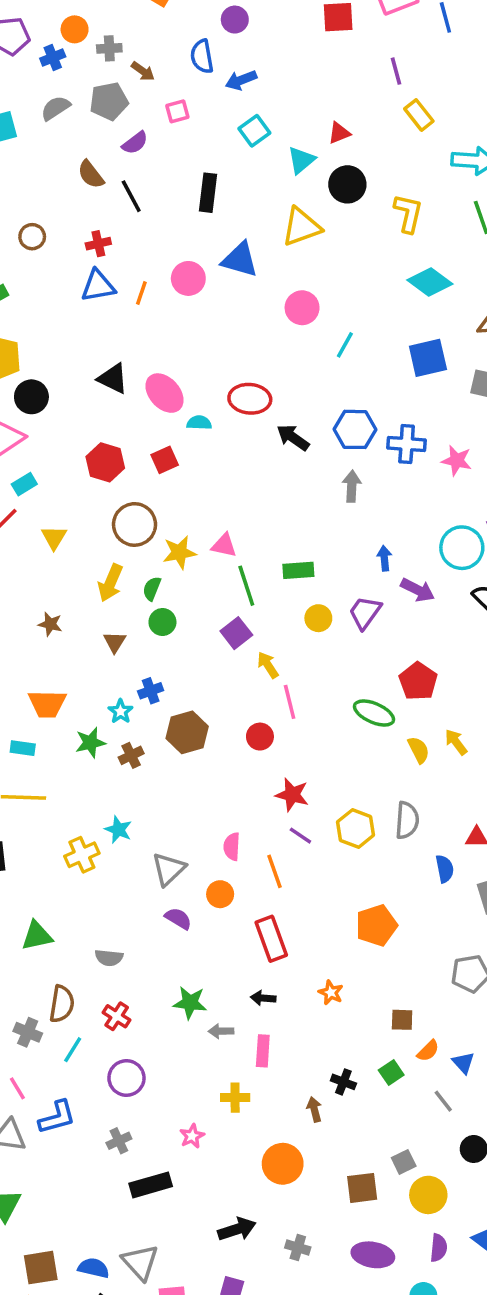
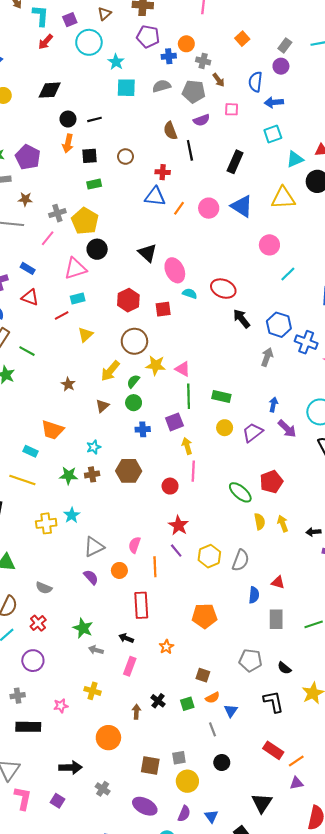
blue cross: (151, 691) -> (143, 429), moved
green star: (90, 743) -> (69, 476), moved
pink rectangle: (263, 1051) -> (130, 666), moved

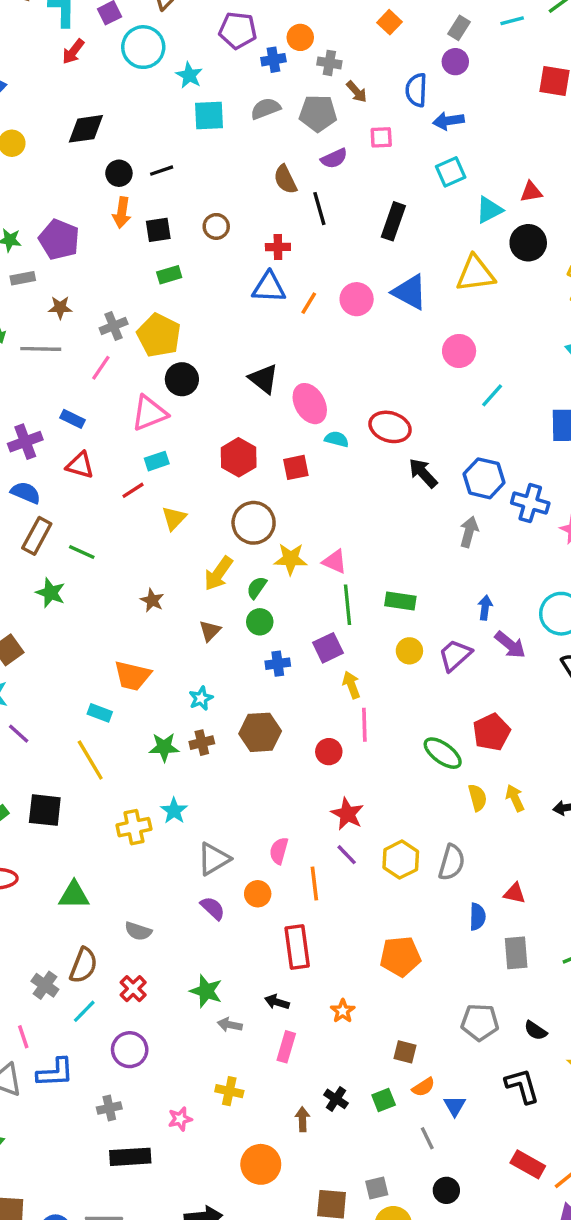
yellow line: (22, 480) -> (90, 760), turned 45

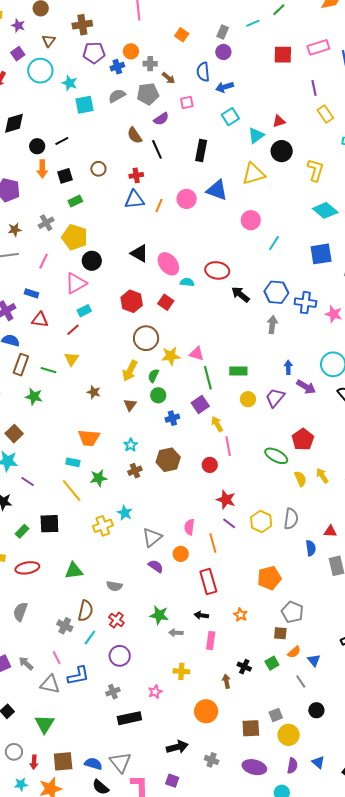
gray cross: (114, 326) -> (46, 223), moved
red square: (296, 467) -> (166, 302), turned -35
yellow triangle: (174, 518) -> (72, 359), moved
green star: (164, 747) -> (98, 478), moved
gray pentagon: (480, 1022) -> (292, 612), moved, turned 30

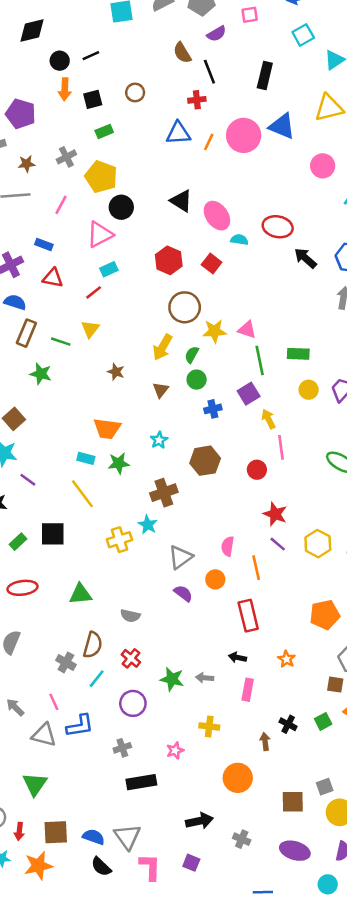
red cross: (136, 175) -> (197, 100), moved
pink circle: (187, 199) -> (244, 135), size x1.4
brown cross: (135, 471) -> (164, 493), moved, size x1.5
green star: (98, 478) -> (119, 463), moved
green star: (159, 615) -> (172, 679), moved

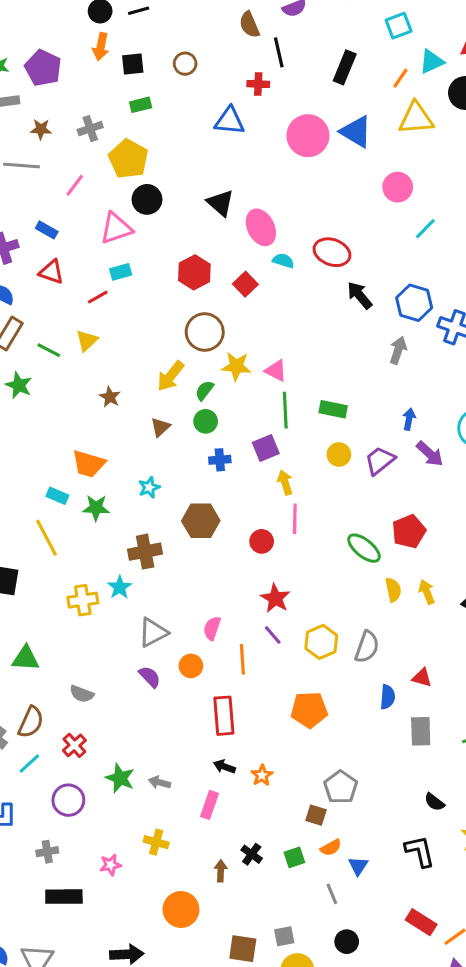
orange line: (209, 142) -> (400, 78), moved
orange pentagon: (325, 615) -> (309, 710), moved
black arrow: (238, 657) -> (224, 767), moved

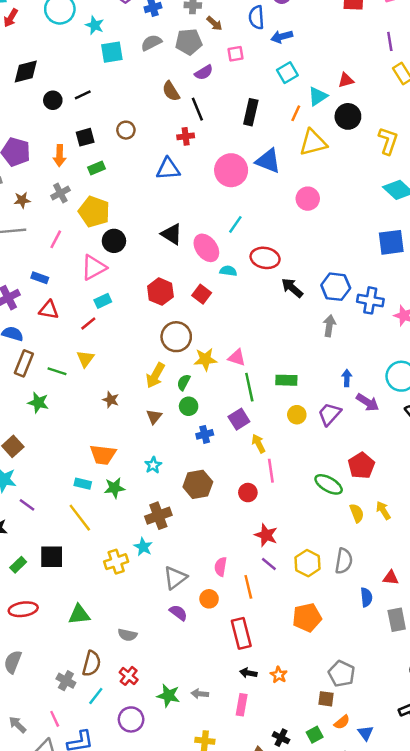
orange arrow: (101, 47) -> (60, 156), moved
cyan line: (425, 229) -> (235, 224), moved

